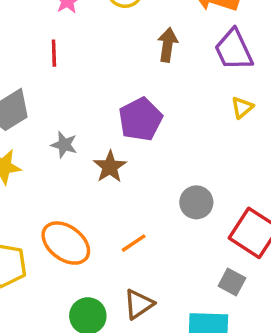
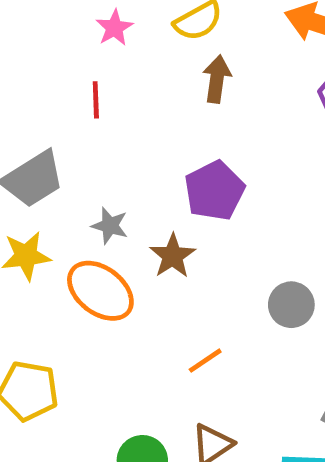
brown arrow: (168, 45) -> (217, 79), moved
orange ellipse: (66, 243) -> (100, 291), moved

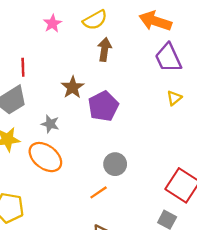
red line: (96, 100) -> (23, 67), moved
brown star: (173, 256) -> (73, 87), moved
gray circle: (291, 305) -> (115, 164), moved

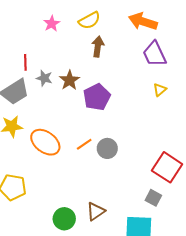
gray star: (50, 124) -> (44, 78), moved
orange line: (99, 192) -> (84, 144), moved

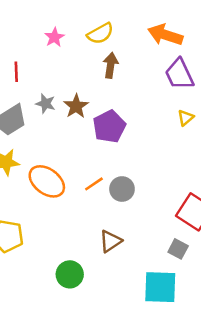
red line: (25, 62) -> (16, 72), moved
brown triangle: (96, 211) -> (111, 241), moved

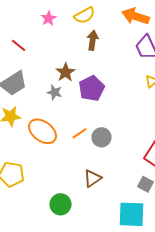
red line: (16, 72) -> (19, 45), turned -49
gray star: (46, 104) -> (55, 92), moved

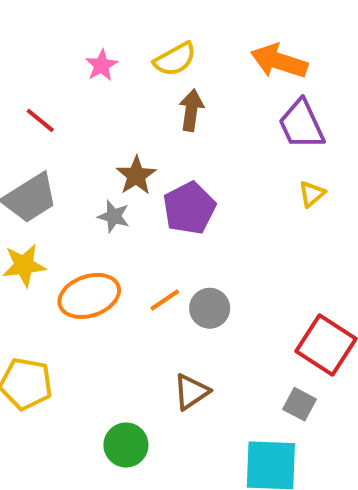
orange ellipse: (43, 131) -> (89, 296), turned -56

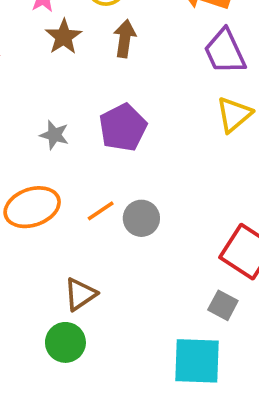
brown star: (136, 176) -> (64, 37), moved
yellow triangle: (312, 194) -> (234, 115), size x1.5
brown triangle: (191, 392) -> (80, 294), moved

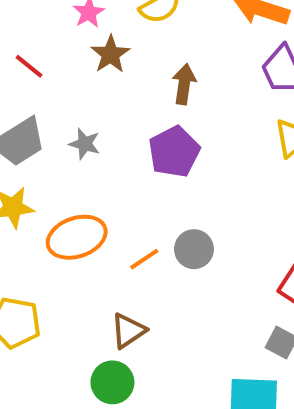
brown arrow: (125, 39) -> (184, 84), moved
gray star: (54, 135) -> (85, 144), moved
orange line: (101, 211) -> (144, 259), moved

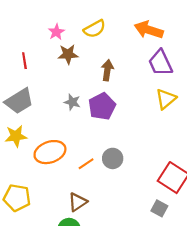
brown star: (110, 54) -> (68, 54), turned 30
red line: (29, 66) -> (24, 61), turned 42
gray star: (85, 144) -> (72, 102), moved

